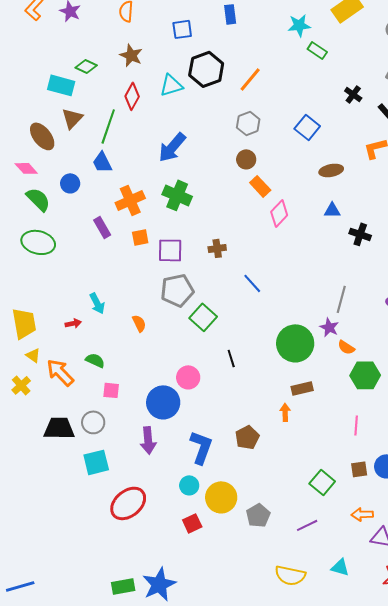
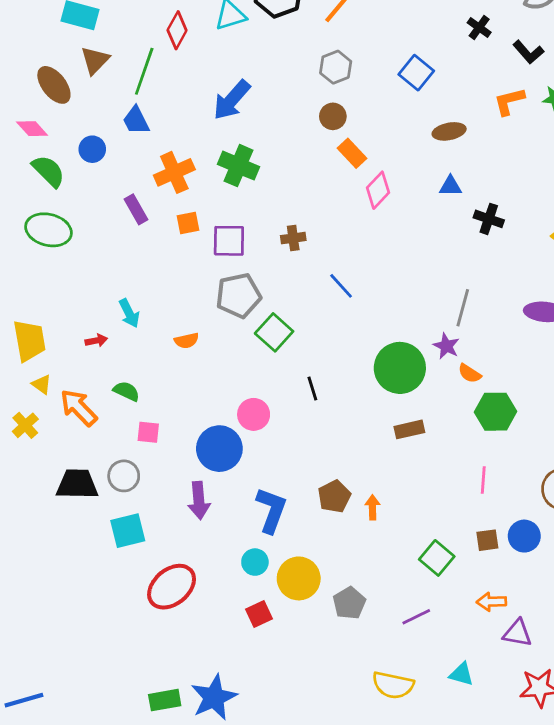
orange semicircle: (139, 323) -> (187, 341), turned 102
orange arrow: (285, 412) -> (373, 507), moved

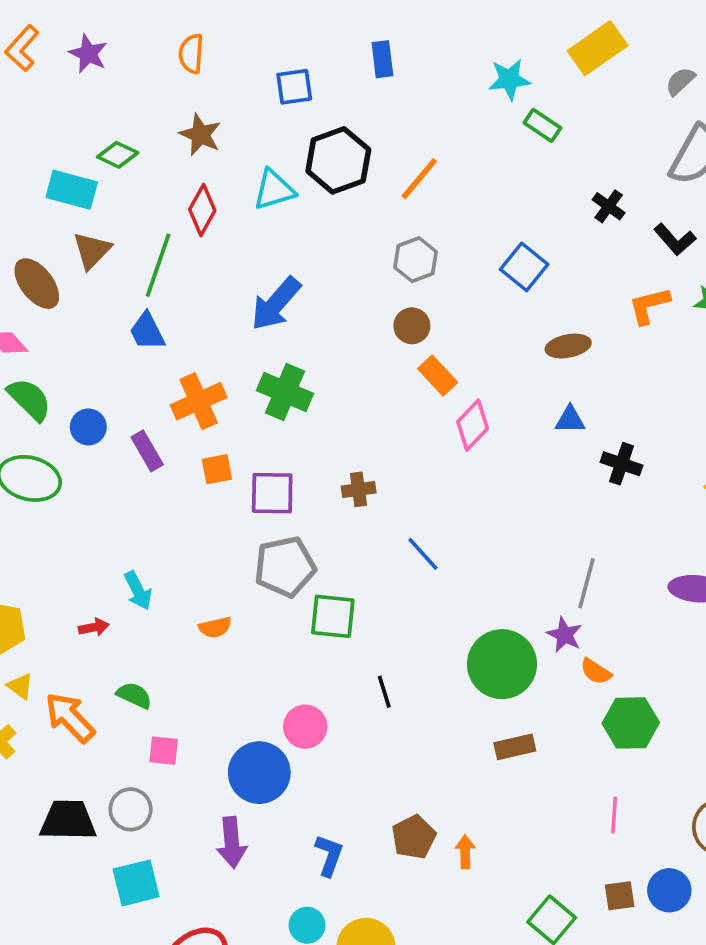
blue circle: (92, 149) -> (88, 427), moved
green square: (274, 332) -> (333, 616), turned -36
blue L-shape: (271, 510) -> (329, 855), size x0.7

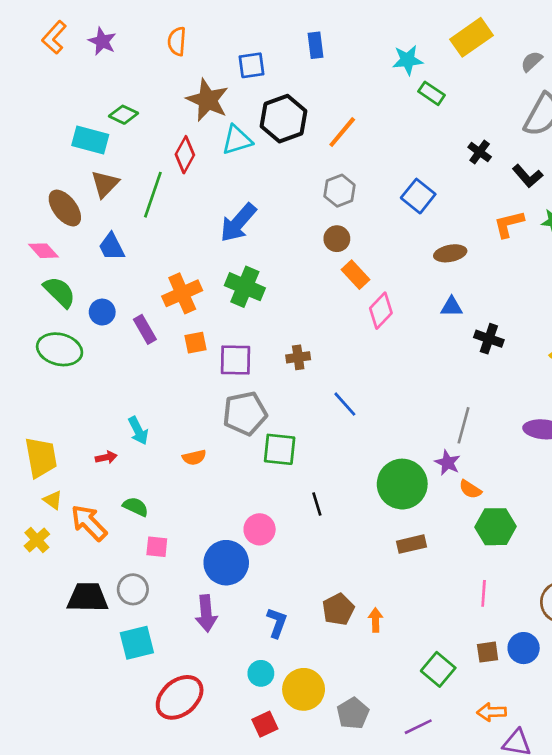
brown star: (200, 135) -> (208, 100), moved, size x1.4
blue trapezoid: (147, 331) -> (112, 247), moved

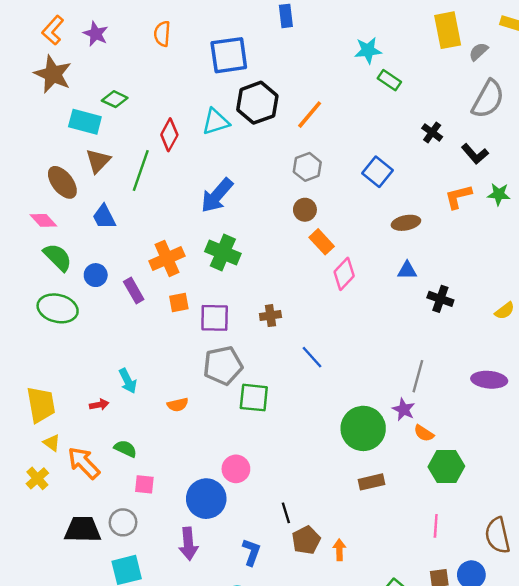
yellow rectangle: (472, 37) -> (448, 30), moved, turned -66
blue rectangle: (316, 45) -> (286, 16), moved
blue square: (252, 65) -> (229, 55), size x1.6
brown star: (208, 100) -> (53, 74), moved
black line: (317, 504) -> (286, 513), moved

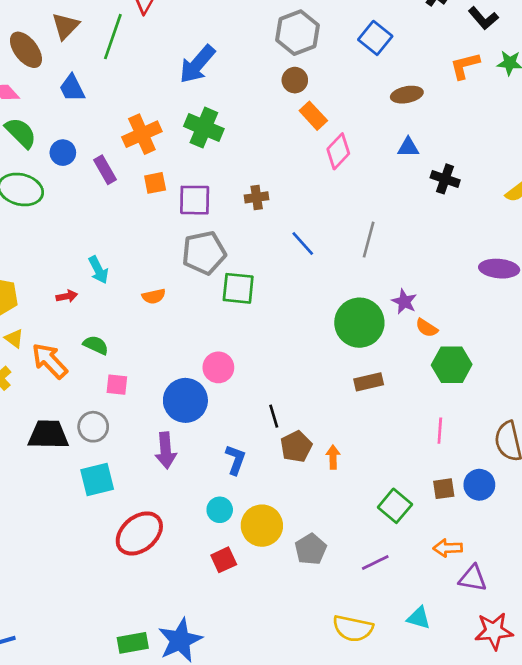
gray hexagon: (307, 167) -> (297, 33), size x1.4
gray line: (418, 376) -> (369, 240), moved

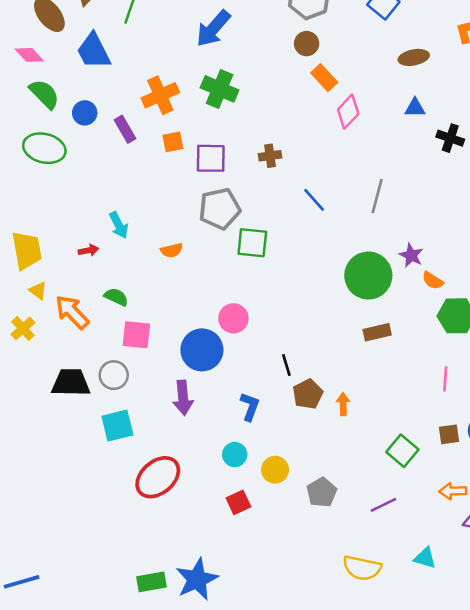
blue trapezoid: (72, 88) -> (94, 51), size x1.4
pink square: (117, 385) -> (136, 335), size x1.4
yellow circle: (262, 526) -> (275, 470), size x0.7

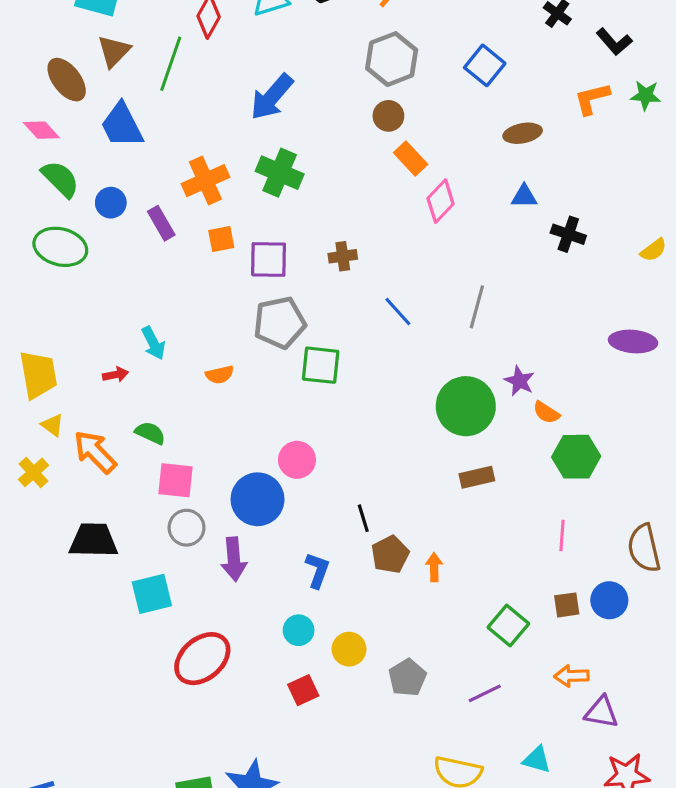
gray circle: (114, 375) -> (187, 528), moved

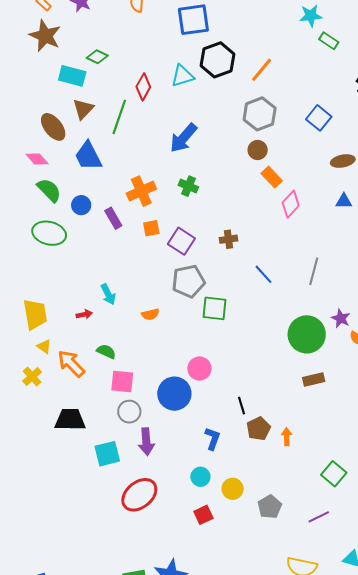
green cross: (280, 173) -> (188, 186), size x0.7
purple square: (269, 259) -> (181, 241), turned 32
purple arrow: (234, 559) -> (146, 442), moved

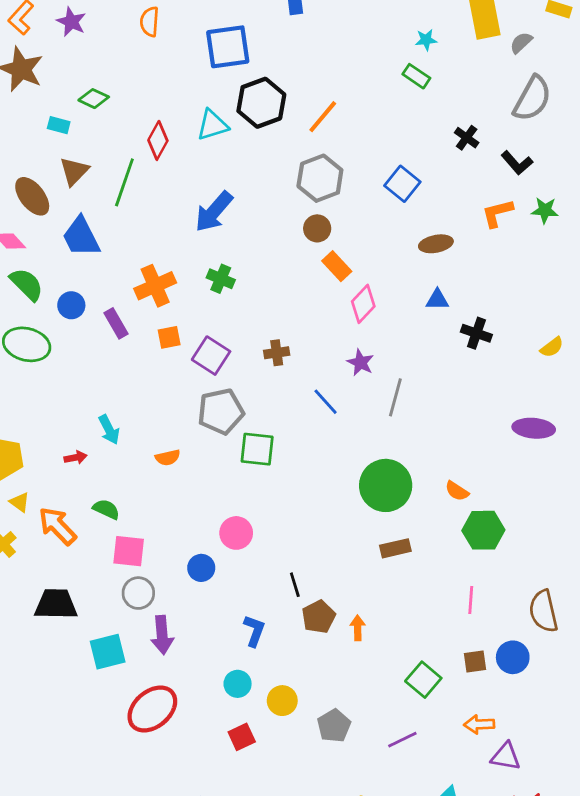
cyan star: (311, 16) -> (426, 40), moved, size x0.7
cyan rectangle: (72, 76) -> (59, 125), size x0.6
purple star: (341, 318) -> (360, 363), moved
blue circle: (174, 394) -> (201, 568), size x0.6

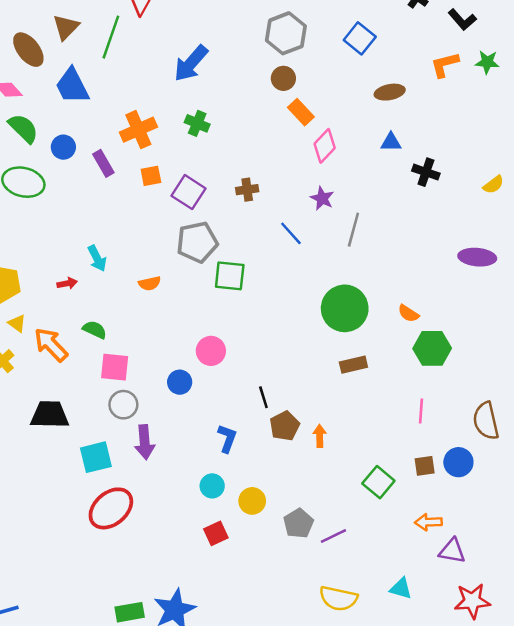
red ellipse: (152, 709) -> (111, 508), moved
purple line: (402, 740) -> (333, 536), moved

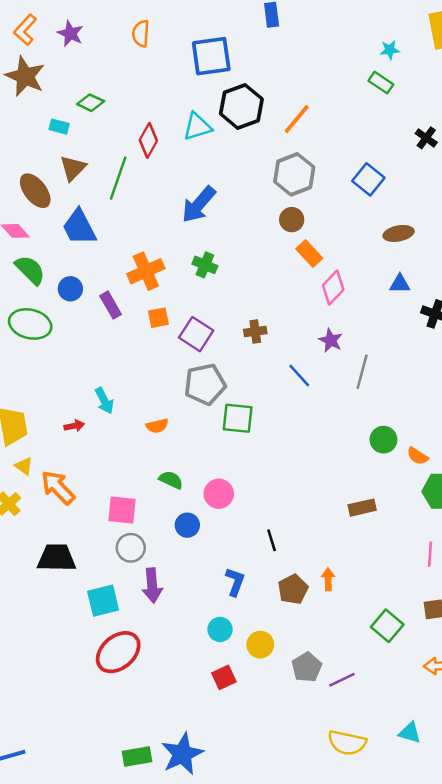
green circle: (345, 308) -> (383, 440), moved, size x0.6
green semicircle: (95, 330) -> (171, 480), moved
brown pentagon: (285, 426) -> (293, 589), moved

